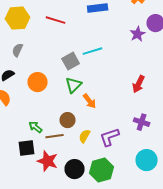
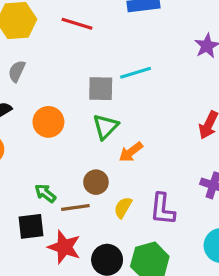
gray square: (71, 61) -> (101, 89), turned 30
orange arrow: (90, 101) -> (131, 152), turned 91
purple L-shape: (110, 137) -> (163, 209), turned -65

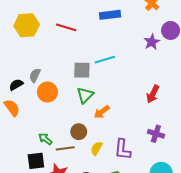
gray semicircle: (17, 71) -> (35, 75), moved

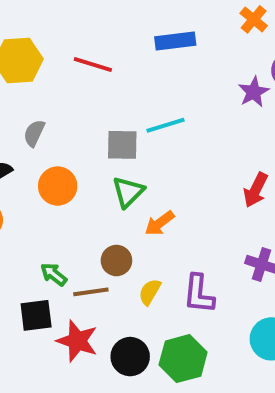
gray semicircle: (35, 75) -> (34, 133), moved

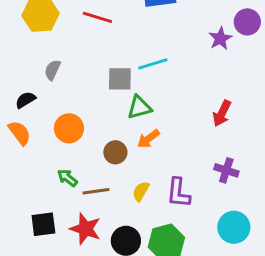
orange circle: (58, 186) -> (69, 128), moved
green triangle: (128, 192) -> (139, 107), moved, turned 30
brown circle: (116, 261) -> (115, 152), moved
black square: (36, 315) -> (43, 224), moved

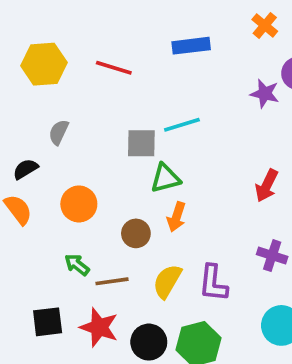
purple star: (220, 38) -> (265, 94), turned -30
orange arrow: (148, 139) -> (176, 217), turned -35
yellow semicircle: (141, 191) -> (167, 281), size x1.4

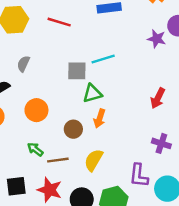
purple L-shape: (213, 283) -> (139, 176), moved

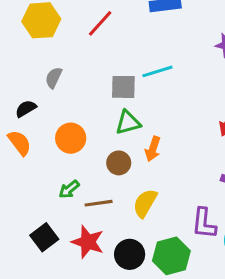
red line: (59, 22) -> (100, 23), turned -65
green triangle: (92, 93) -> (128, 123), moved
green arrow: (35, 149) -> (69, 189), turned -77
black square: (16, 186) -> (44, 237), turned -30

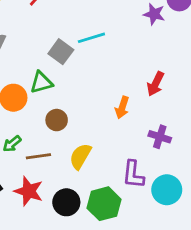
gray square: (123, 87) -> (61, 52), turned 35
green triangle: (128, 123) -> (41, 82), moved
orange arrow: (153, 149) -> (122, 107), moved

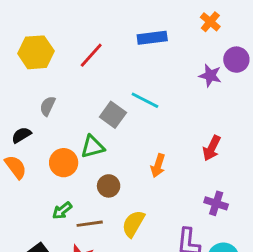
cyan line: (91, 38) -> (145, 100), turned 44
orange arrow: (122, 107) -> (158, 166), moved

